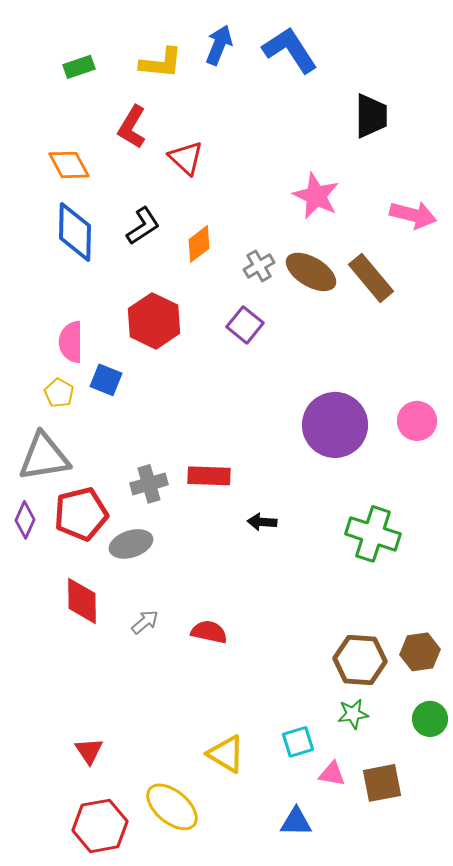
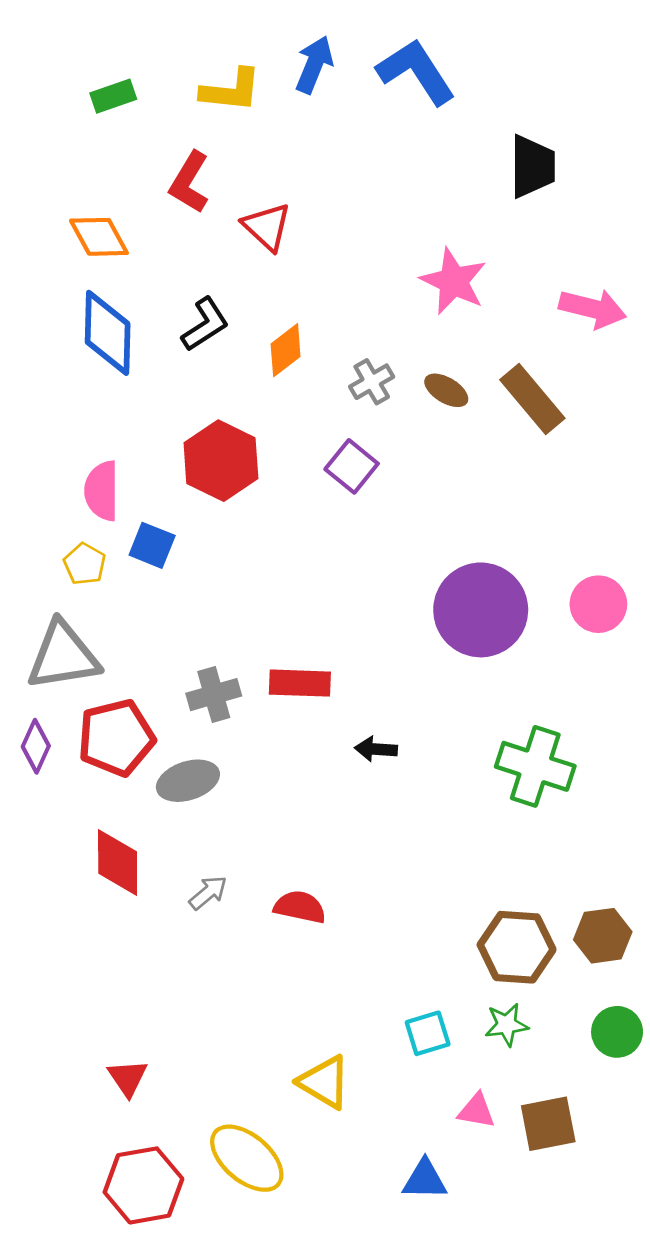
brown ellipse: (311, 272) -> (446, 390), size x0.6
cyan square: (298, 742) -> (428, 1033), moved

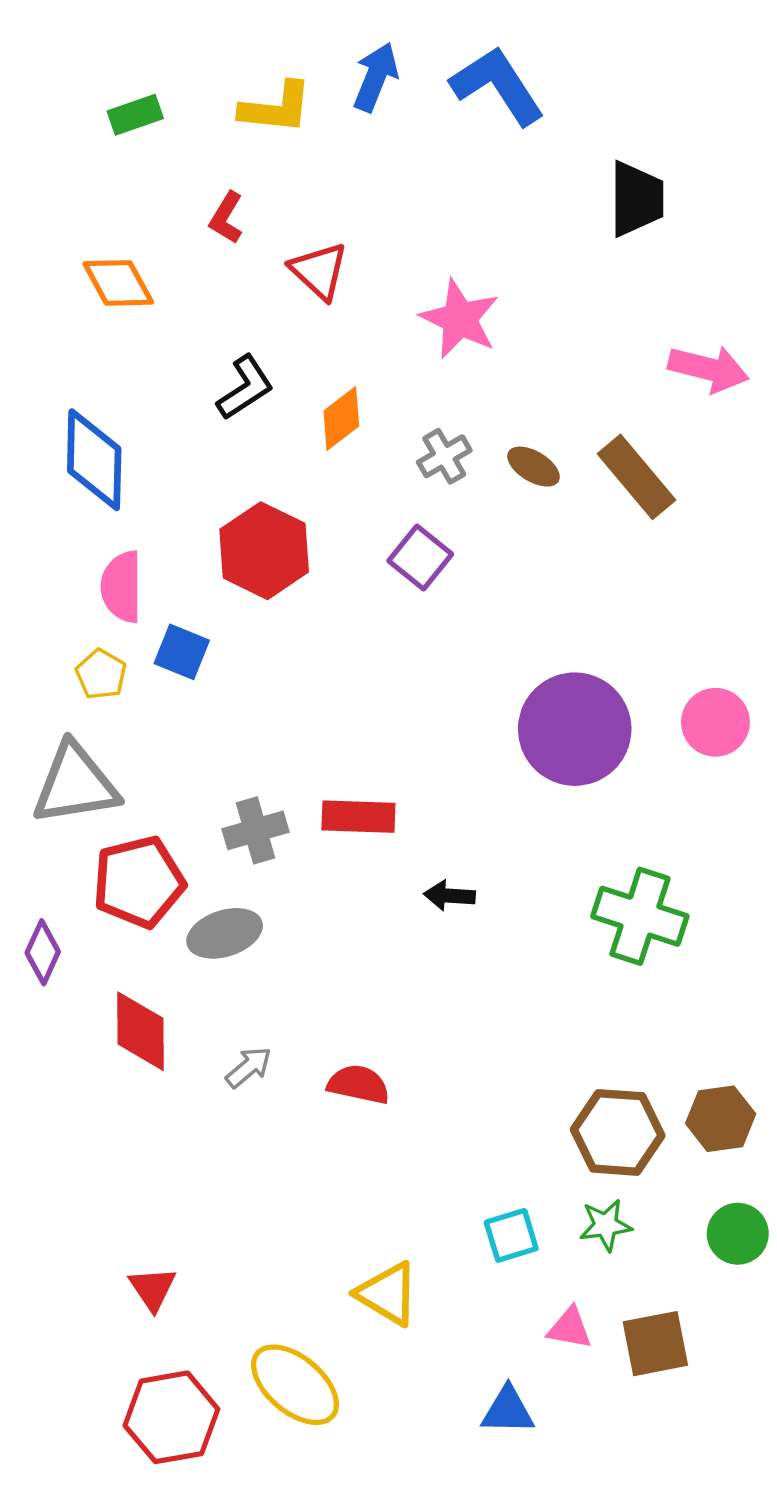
red L-shape: (189, 182) -> (226, 218), size x0.7
pink star: (453, 281) -> (460, 319), moved
blue diamond: (108, 333) -> (94, 460), moved
purple diamond: (36, 746) -> (43, 952), moved

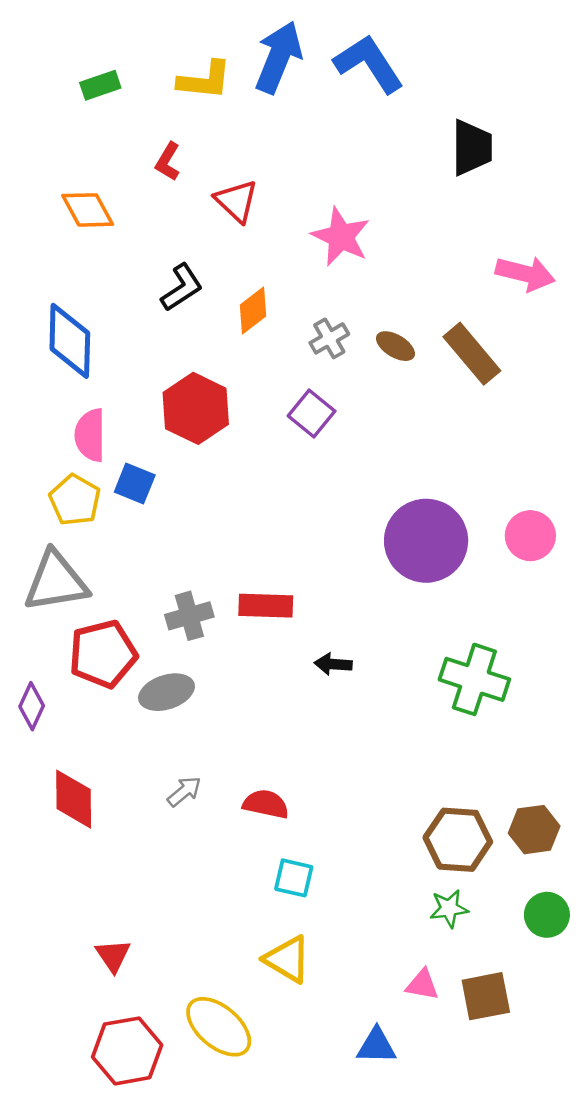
blue arrow: (376, 77) -> (278, 57), size x1.4
yellow pentagon: (101, 674) -> (75, 500), size x1.4
red diamond: (141, 1031) -> (74, 799), moved
cyan square: (511, 1235) -> (294, 878), moved, turned 30

